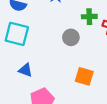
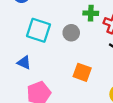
cyan square: (17, 34) -> (38, 30), moved

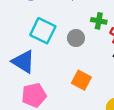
blue triangle: (24, 63) -> (23, 62), size x1.6

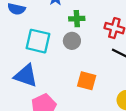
green cross: (99, 21) -> (77, 19), moved

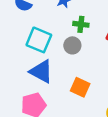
blue triangle: (26, 76) -> (41, 71), moved

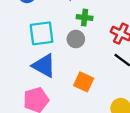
cyan square: (39, 40) -> (42, 33), turned -30

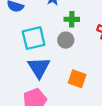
blue triangle: (44, 66) -> (39, 68), turned 35

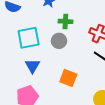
blue triangle: (39, 68) -> (32, 66), size x0.7

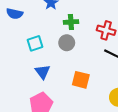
cyan square: (29, 38) -> (35, 43), size x0.7

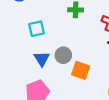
gray circle: (67, 43) -> (63, 55), moved

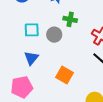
gray circle: (63, 55) -> (54, 35), moved

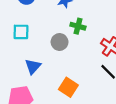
cyan square: (32, 30) -> (21, 32), moved

